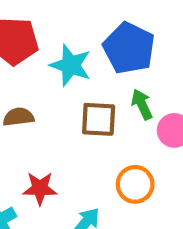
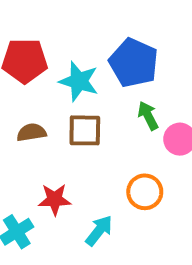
brown square: (99, 119) -> (85, 130), moved

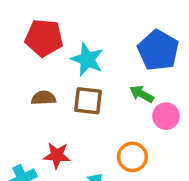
blue pentagon: (134, 63) -> (158, 50), moved
green arrow: (148, 116) -> (142, 94), turned -40

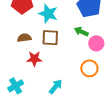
red star: (57, 155) -> (34, 59), moved
orange circle: (132, 157) -> (89, 68), moved

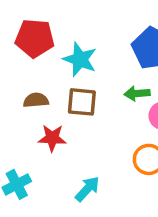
green arrow: (81, 31) -> (137, 93), turned -32

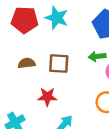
cyan star: (80, 59) -> (57, 18), moved
red star: (52, 138) -> (47, 97), moved

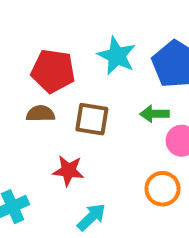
cyan star: (57, 18) -> (117, 56), moved
red pentagon: (25, 20) -> (53, 71), moved

